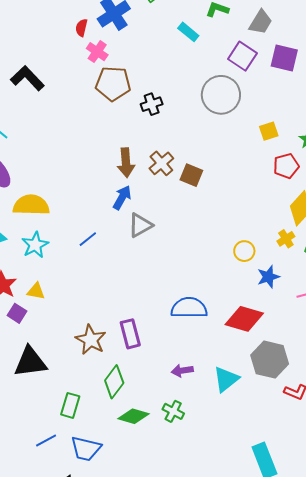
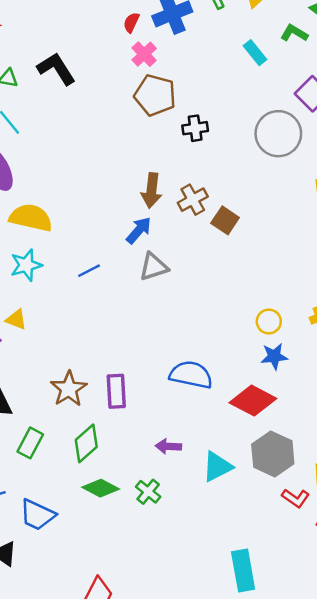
blue star: (268, 277) -> (274, 356), moved
green rectangle: (70, 405) -> (30, 443), moved

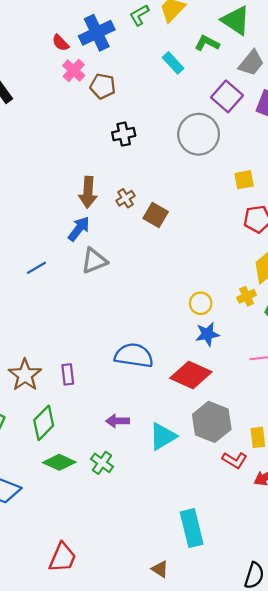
red semicircle: (131, 23) -> (60, 43), turned -66
brown pentagon: (155, 95) -> (103, 86), moved, size x0.7
brown cross: (193, 200) -> (126, 198), size x0.7
purple rectangle: (116, 391) -> (68, 374), size x0.7

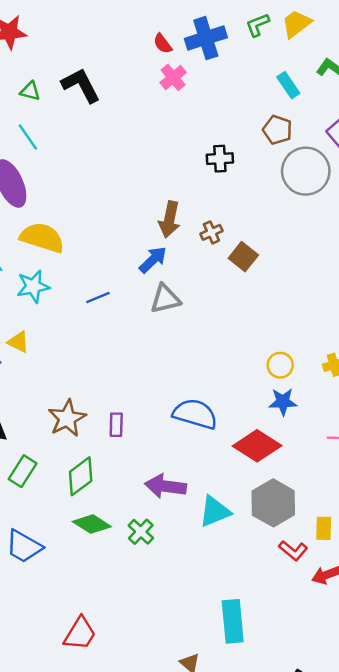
brown pentagon: (103, 86) -> (277, 130), moved
purple arrow: (118, 421) -> (166, 486), size x1.5

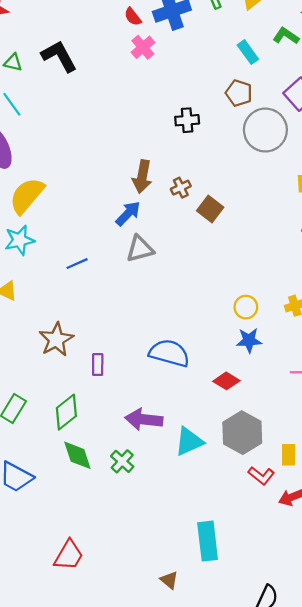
yellow semicircle: (42, 238) -> (27, 196), turned -66
blue line: (98, 297) -> (77, 264), moved
brown star: (67, 418) -> (56, 339), moved
red diamond: (257, 446) -> (226, 381), size x0.6
green diamond: (92, 524) -> (77, 455), turned 40

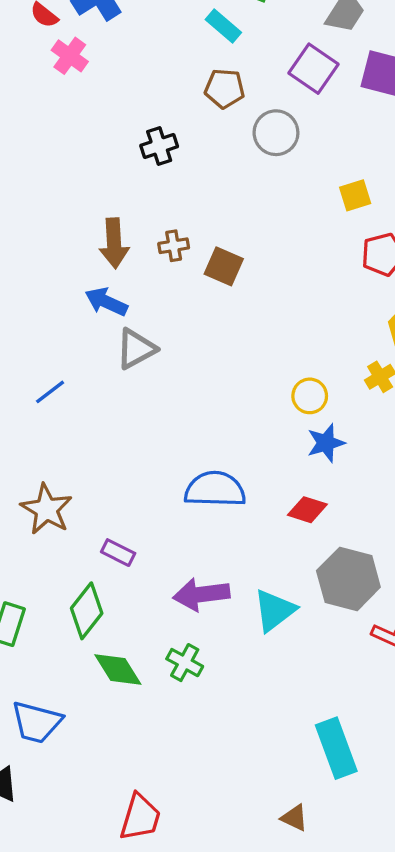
gray circle: (265, 130) -> (276, 133), size x0.7
brown cross: (181, 188) -> (174, 246), turned 30
blue arrow: (128, 214) -> (106, 302), turned -96
purple rectangle: (98, 364) -> (118, 553), moved, turned -50

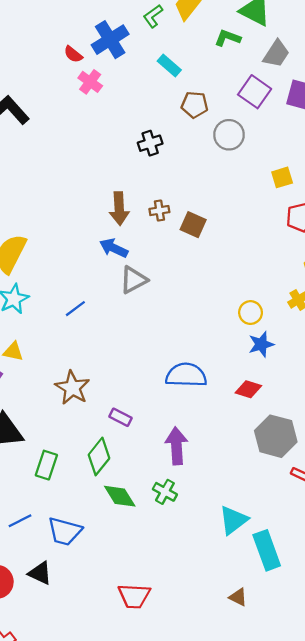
cyan rectangle: (223, 26) -> (169, 66), moved
purple arrow: (201, 594) -> (176, 446), turned 93
cyan triangle: (275, 610) -> (233, 520), moved
red trapezoid: (140, 817) -> (134, 596), turned 76

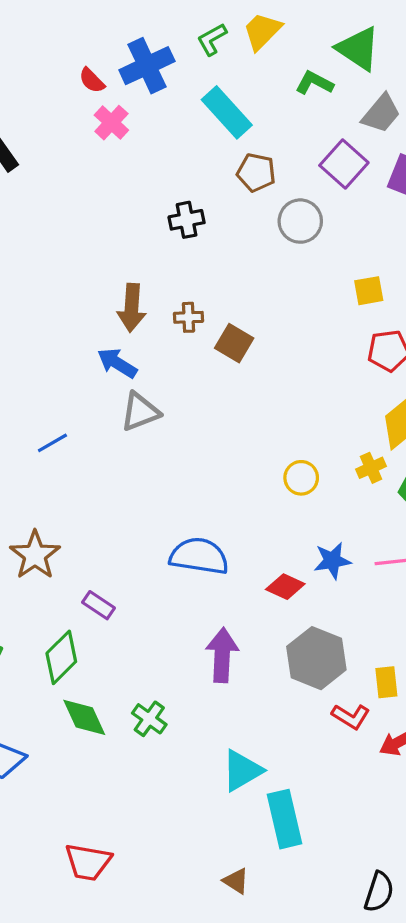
cyan rectangle: (169, 66) -> (227, 112), size x1.5
blue star: (261, 344) -> (332, 561), moved
purple arrow: (176, 446) -> (222, 655), moved

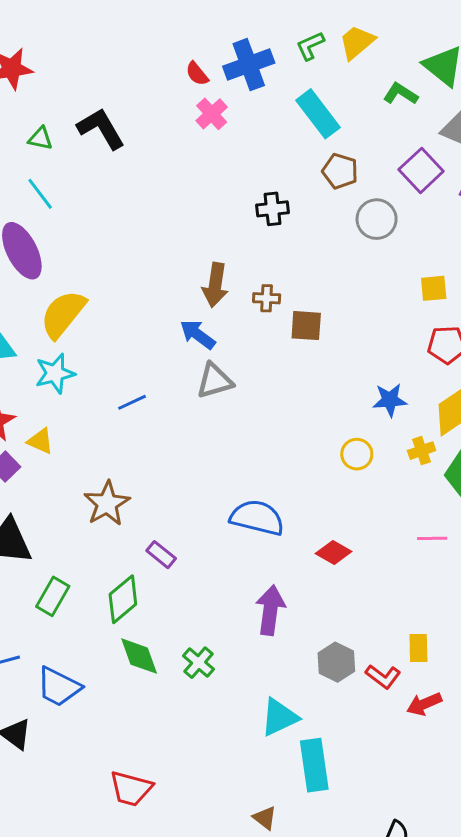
brown square: (234, 343) -> (306, 326), turned -32
blue star: (332, 561) -> (390, 400), moved
gray hexagon: (316, 658) -> (336, 662), moved, size x0.7

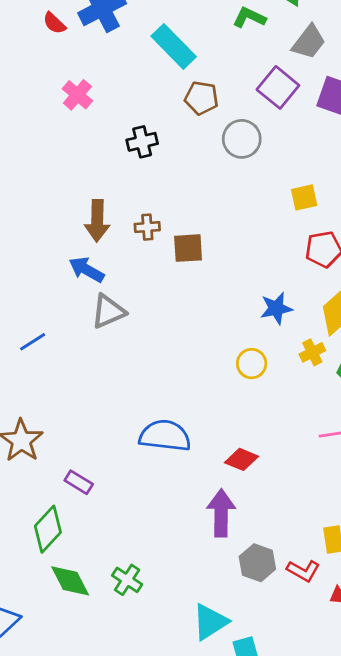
pink cross: (212, 114) -> (77, 95), moved
purple arrow: (270, 610) -> (221, 513), moved

